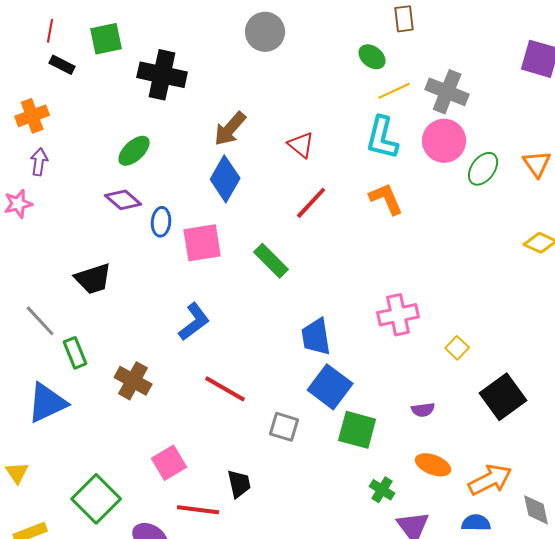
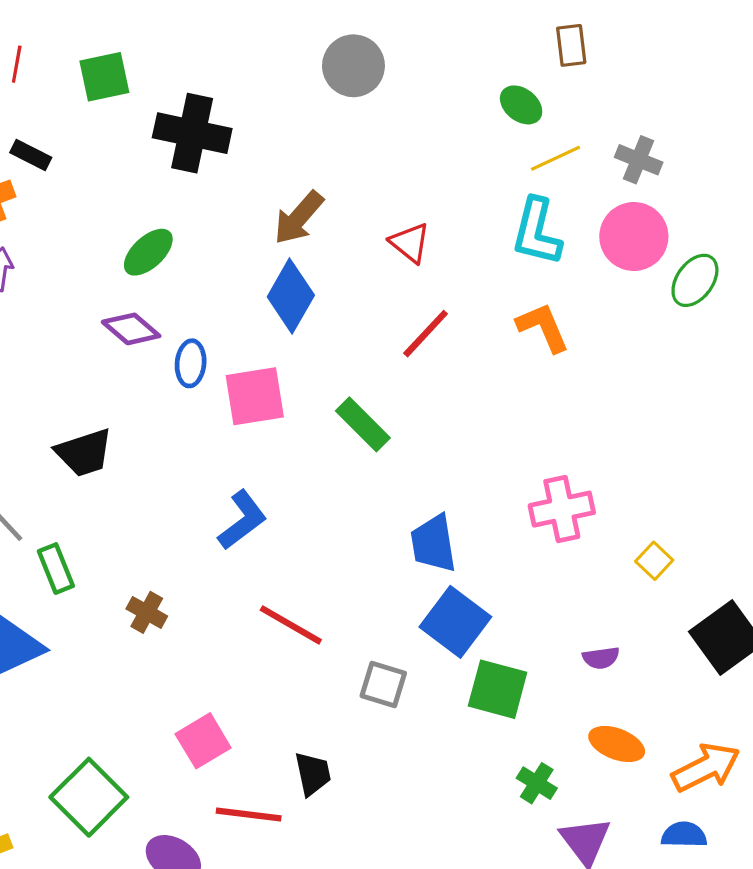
black rectangle: (62, 65) -> (31, 155), moved
gray cross: (447, 92) -> (639, 160), size x0.7
brown cross: (133, 381) -> (147, 612), size x0.7

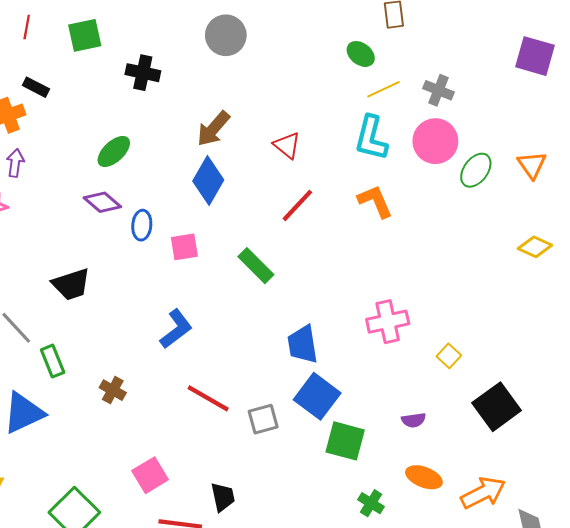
gray circle: (353, 66) -> (226, 35), moved
black cross: (192, 133) -> (143, 73), size x0.7
pink square: (255, 396) -> (184, 247), size x0.7
gray square: (383, 684) -> (263, 419), moved, turned -32

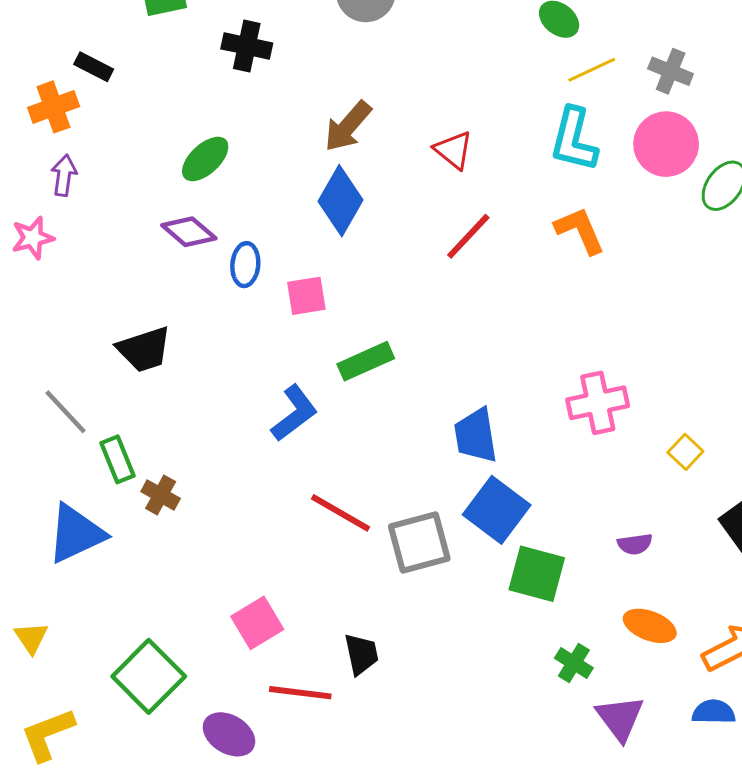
green rectangle: (256, 266) -> (366, 361), moved, turned -69
brown cross: (113, 390) -> (161, 495), moved
gray square: (263, 419) -> (419, 543), size x1.4

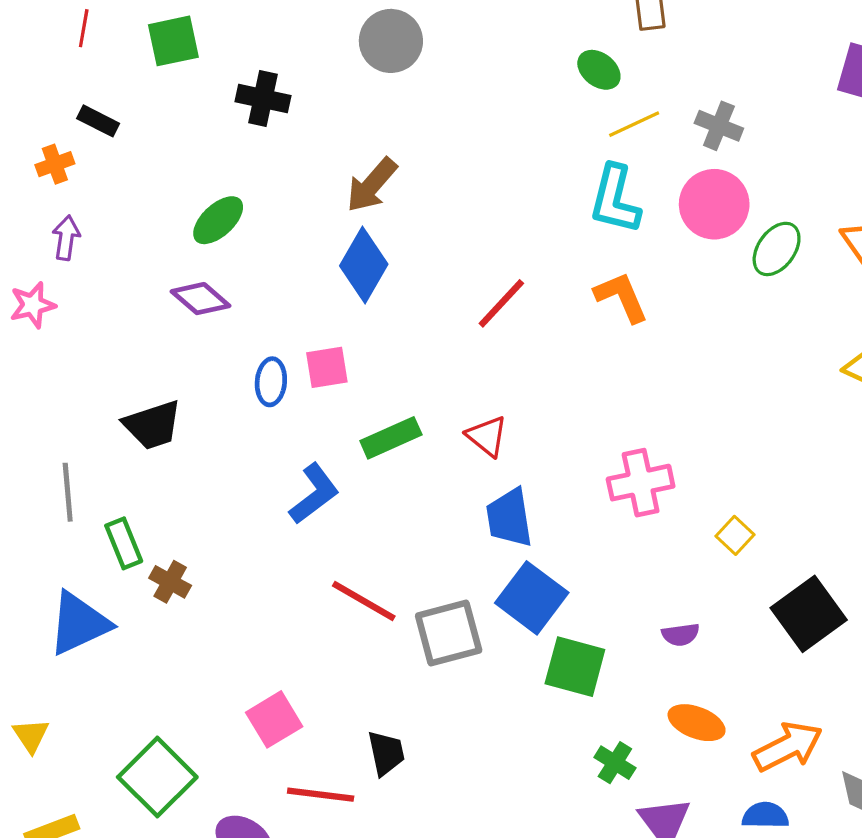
orange cross: (54, 107) -> (55, 164), size x0.7
red triangle: (453, 150) -> (487, 436), moved
blue ellipse: (245, 265) -> (271, 382), moved
gray line: (65, 412) -> (68, 492), turned 38

